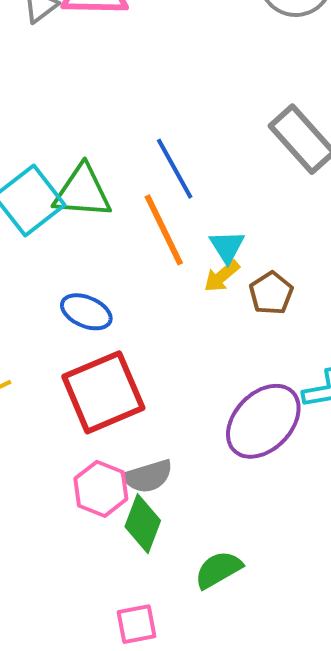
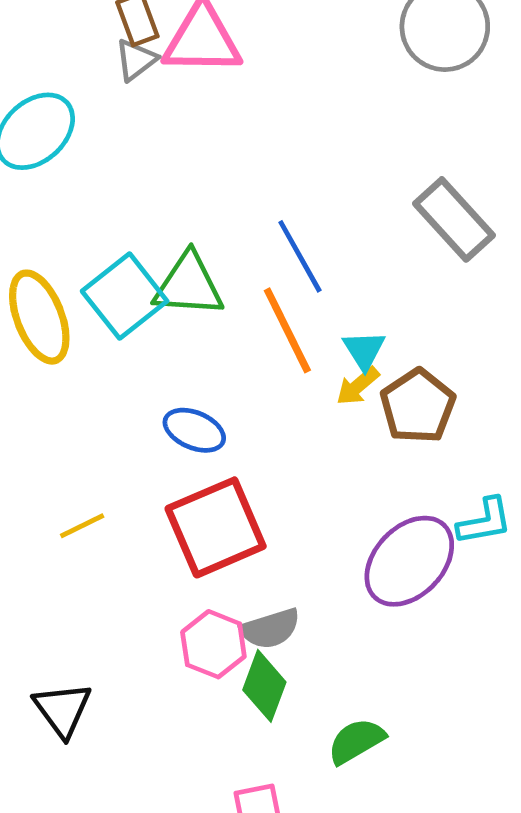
brown pentagon: (271, 293) -> (418, 406), size x1.4

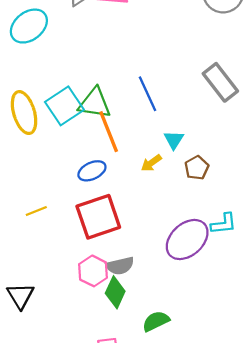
orange line: (287, 330) -> (109, 132), moved
yellow arrow: (358, 386) -> (151, 163), moved
brown pentagon: (418, 406) -> (197, 168), size x0.7
blue ellipse: (194, 430) -> (92, 171), turned -52

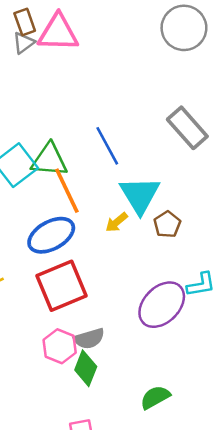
cyan triangle: (174, 140) -> (140, 195), size x1.8
blue ellipse: (92, 171) -> (51, 235), size x1.5
green semicircle: (156, 321) -> (155, 397), moved

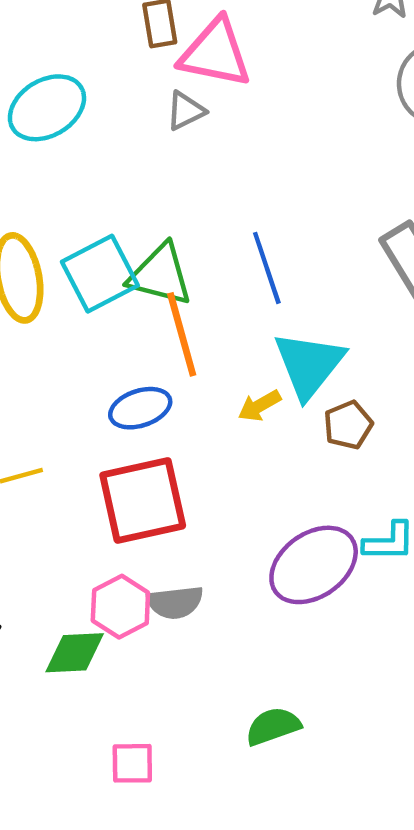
gray triangle: (24, 43) -> (185, 111), moved
blue ellipse: (51, 235) -> (140, 408), size x0.7
green diamond: (86, 368) -> (75, 653), moved, turned 56

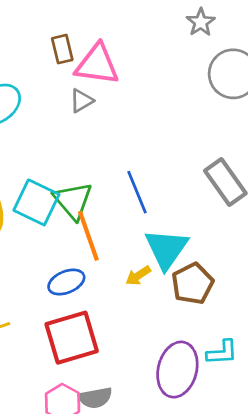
cyan square: (100, 274) -> (36, 202), turned -33
green triangle: (160, 275) -> (73, 201), turned 39
brown pentagon: (348, 425) -> (193, 284), size x1.4
purple ellipse: (314, 565) -> (177, 370), turned -36

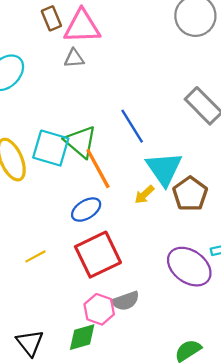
gray triangle: (81, 101) -> (74, 58), turned 35
purple ellipse: (177, 370) -> (189, 267), turned -60

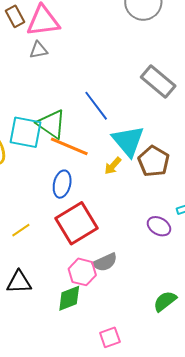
orange line: (98, 169) -> (69, 146), turned -33
blue ellipse: (86, 210) -> (62, 184), turned -40
purple ellipse: (189, 267) -> (159, 226), size x0.6
black triangle: (30, 343) -> (19, 282), moved, turned -48

